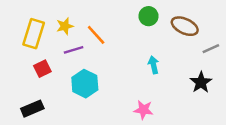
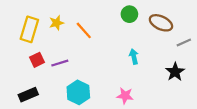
purple line: (74, 50) -> (60, 63), moved
cyan hexagon: (85, 84) -> (78, 92), moved

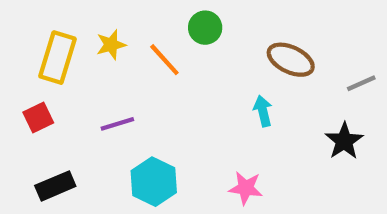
green circle: (129, 14) -> (205, 28), moved
brown ellipse: (161, 23) -> (291, 60), moved
red square: (37, 60) -> (38, 117), moved

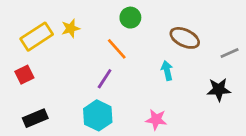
yellow rectangle: (58, 58) -> (37, 37), turned 40
orange line: (164, 60) -> (117, 49), moved
purple line: (117, 124) -> (105, 79), moved, turned -40
black star: (344, 141) -> (219, 90), turned 30

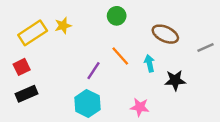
orange line: (117, 49) -> (120, 56), moved
black star: (219, 90) -> (175, 80), moved
black rectangle: (35, 118) -> (27, 94), moved

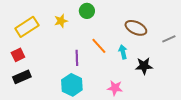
green circle: (117, 16) -> (87, 11), moved
yellow star: (63, 26) -> (61, 21), moved
purple line: (93, 71) -> (77, 58), turned -35

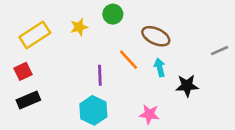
brown ellipse: (136, 28) -> (156, 36), moved

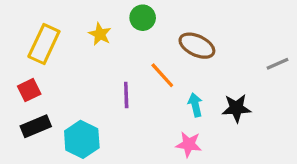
yellow star: (79, 27) -> (100, 34), turned -30
yellow rectangle: (35, 35) -> (44, 44), turned -32
cyan arrow: (160, 67) -> (195, 105), moved
cyan hexagon: (93, 110) -> (82, 139), moved

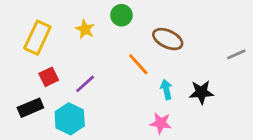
red square: (29, 90) -> (49, 77), moved
purple line: (126, 95) -> (85, 84), moved, turned 50

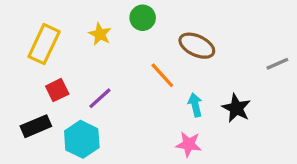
black star: (201, 92) -> (236, 108), turned 30

